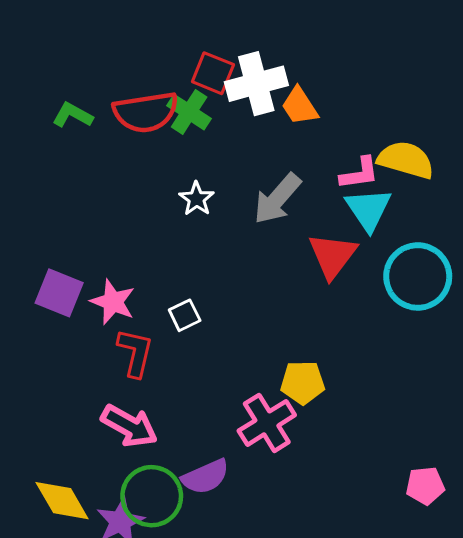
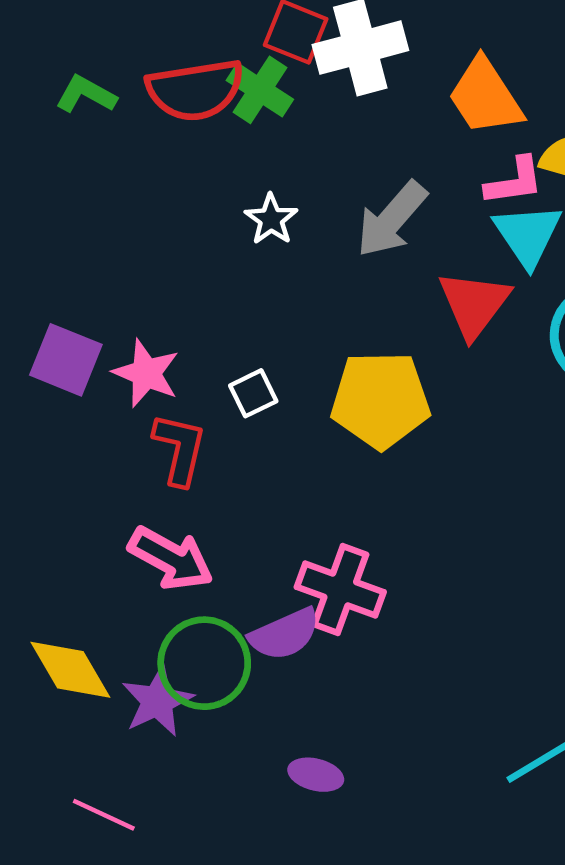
orange trapezoid: (300, 106) -> (485, 97), moved, size x1.4
yellow pentagon: (303, 383) -> (380, 400), moved, size x1.5
pink cross: (267, 423) -> (340, 590), moved, turned -38

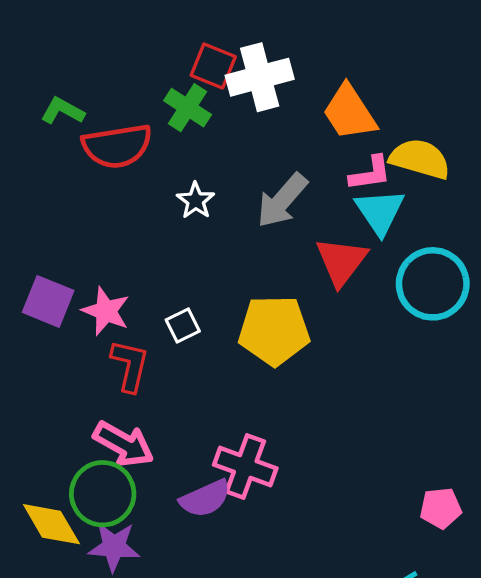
red semicircle: (195, 90) -> (117, 146), moved
green circle: (204, 663) -> (103, 494), moved
purple star: (157, 701) -> (114, 547), turned 30

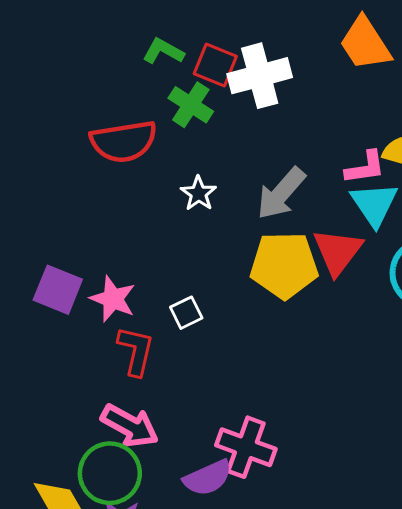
green L-shape: (63, 111) -> (163, 51), moved
orange trapezoid: (349, 112) -> (365, 44), moved
yellow pentagon: (274, 330) -> (284, 265), moved

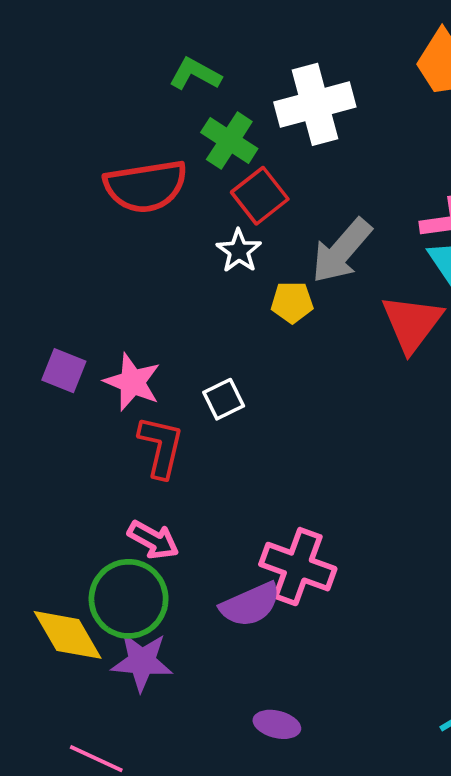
red square: (215, 65) -> (260, 196), moved, turned 30
yellow pentagon: (284, 265) -> (292, 302), moved, size x0.5
purple square: (58, 290) -> (64, 371), size x0.7
pink arrow: (130, 426) -> (153, 540), size x0.7

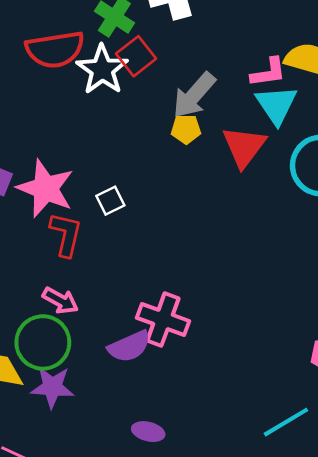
white star: (239, 251) -> (102, 70), moved, size x1.6
yellow pentagon: (292, 302) -> (186, 129), moved
pink star: (132, 382) -> (46, 188), size x1.4

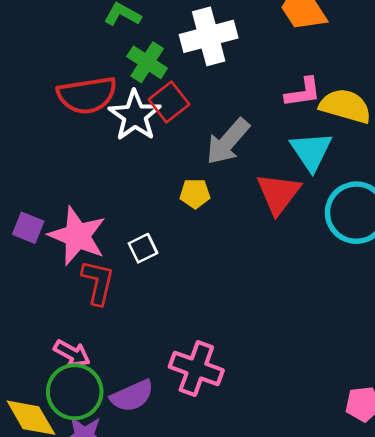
pink L-shape: (268, 72) -> (303, 92), moved
yellow pentagon: (186, 129) -> (195, 194), moved
pink arrow: (60, 301) -> (72, 353), moved
purple semicircle: (129, 346) -> (132, 396), moved

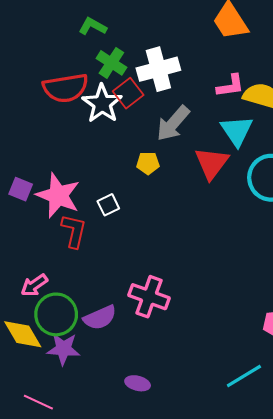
white cross: (209, 36) -> (158, 69), moved
pink arrow: (72, 353) -> (34, 285), moved, turned 116

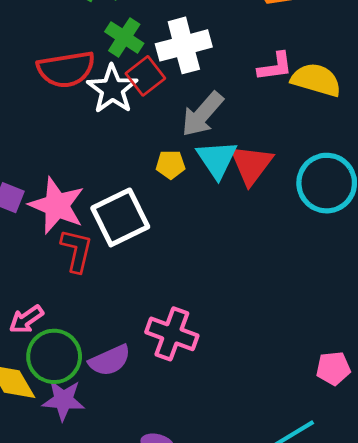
cyan triangle: (237, 131) -> (217, 159), moved
white square: (108, 205) -> (120, 217), size x2.0

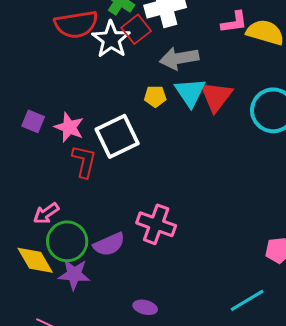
gray arrow: (202, 114) -> (179, 58), turned 39
pink star: (57, 206) -> (69, 127), size x0.7

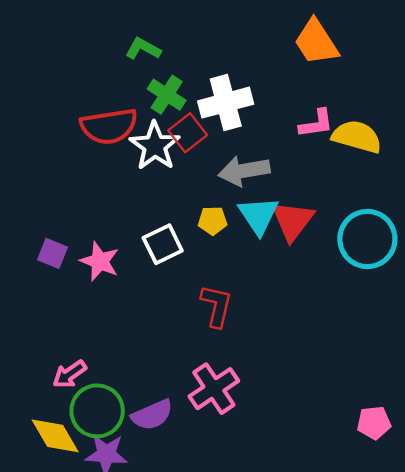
white square: (117, 136) -> (163, 244), moved, size x0.7
red L-shape: (84, 161) -> (217, 306), moved
pink cross: (156, 224) -> (214, 389), turned 36

